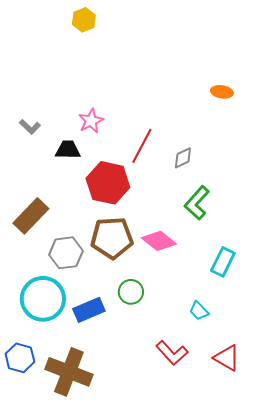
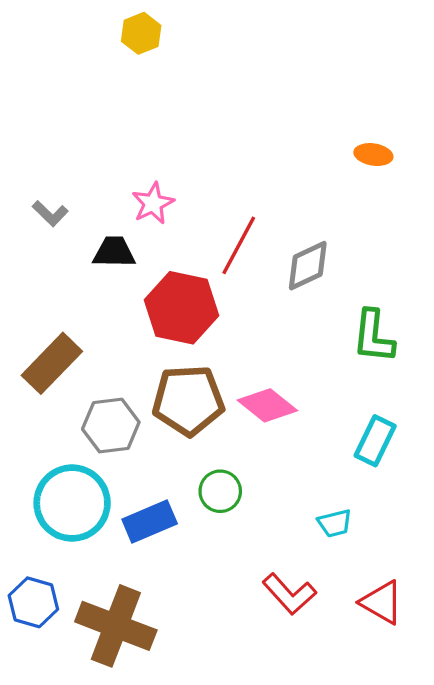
gray diamond: (183, 158) -> (308, 266), size x1.4
green L-shape: (197, 203) -> (373, 336), moved, turned -36
cyan trapezoid: (199, 311) -> (335, 523), turned -60

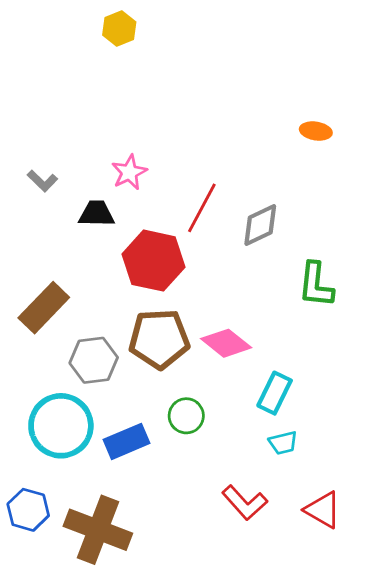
cyan rectangle: (375, 441) -> (275, 393), moved

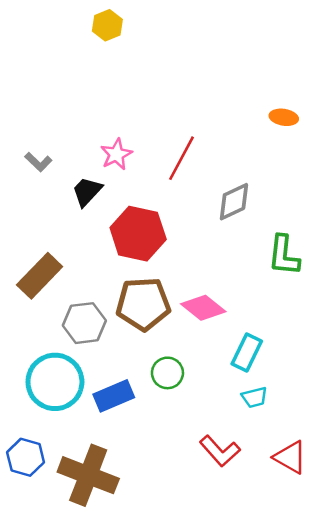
red line: (202, 208) -> (182, 158), moved
black trapezoid: (97, 214) -> (87, 191), turned -48

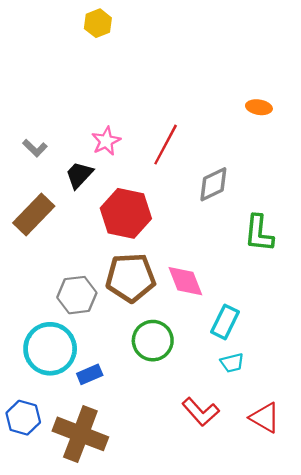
brown rectangle: (40, 276) -> (34, 215), moved
pink diamond: (203, 308) -> (185, 281), turned 30
green circle: (167, 373) -> (153, 341), size x1.4
blue rectangle: (114, 396) -> (90, 374), moved, size x0.7

